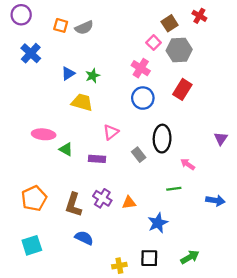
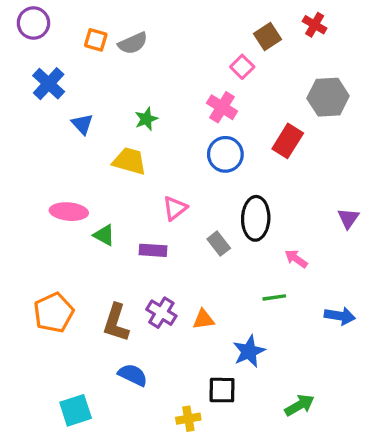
gray hexagon: (179, 50) -> (328, 97), moved
blue triangle: (68, 73) -> (82, 124), moved, turned -40
cyan square: (32, 245) -> (76, 410), moved
black square: (149, 258) -> (222, 390), moved

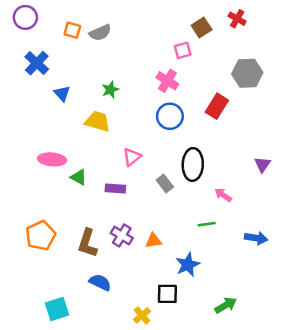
pink square: (242, 67) -> (183, 50), turned 30
yellow cross: (188, 419) -> (142, 315), turned -30

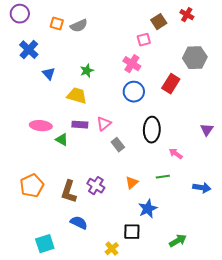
gray rectangle: (165, 184) -> (118, 145), moved
purple rectangle: (115, 189) -> (80, 125), moved
orange triangle: (153, 241) -> (132, 183), moved, turned -32

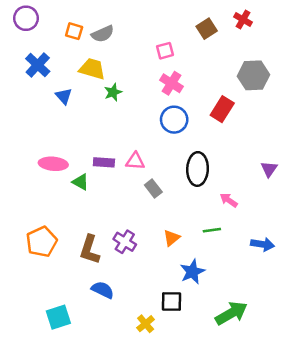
pink square: (144, 40) -> (165, 51), moved
yellow trapezoid: (77, 96) -> (92, 69), moved
pink triangle: (104, 124) -> (135, 161), turned 42
green arrow: (178, 241) -> (231, 313), size x1.4

